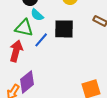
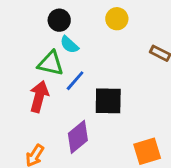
black square: (64, 29) -> (108, 101), moved
purple diamond: (27, 82) -> (78, 137), moved

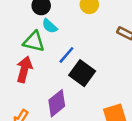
blue line: (75, 81) -> (66, 55), moved
black square: (108, 101) -> (82, 73), turned 35

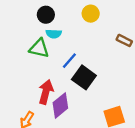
cyan semicircle: (50, 26) -> (54, 34), turned -40
red arrow: (24, 69) -> (46, 92), moved

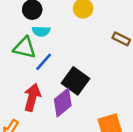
blue line: (69, 61) -> (44, 62), moved
purple diamond: (60, 105) -> (63, 102), moved

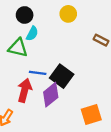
cyan semicircle: (41, 31) -> (32, 34), turned -64
blue line: (44, 62) -> (38, 73), moved, turned 56

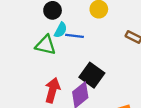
blue line: (38, 73) -> (74, 36), moved

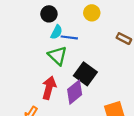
green triangle: (46, 45) -> (58, 56), moved, turned 30

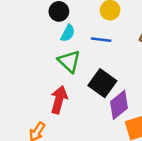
blue line: (69, 37) -> (101, 40), moved
purple diamond: (75, 92) -> (119, 105), moved

